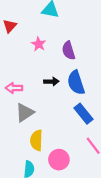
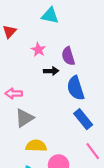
black arrow: (51, 82) -> (51, 71), moved
yellow semicircle: (36, 140) -> (36, 146), turned 90

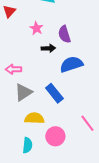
blue semicircle: (76, 88) -> (71, 64), turned 90
blue rectangle: (83, 119) -> (54, 93), moved

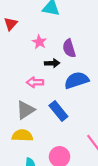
pink arrow: (13, 69) -> (35, 82), moved
yellow semicircle: (34, 118) -> (22, 135), moved

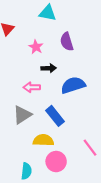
purple semicircle: (69, 48) -> (67, 42), moved
yellow semicircle: (22, 135) -> (43, 140), moved

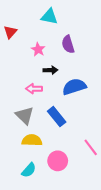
gray triangle: (22, 115) -> (25, 115), turned -42
yellow semicircle: (43, 140) -> (32, 140), moved
cyan semicircle: (26, 171) -> (29, 170), turned 35

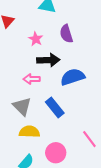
black arrow: (50, 70) -> (48, 60), size x1.5

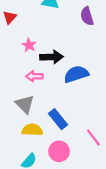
purple semicircle: (66, 34) -> (87, 16), moved
pink star: (36, 39) -> (29, 45), moved
blue rectangle: (55, 107) -> (58, 119), moved

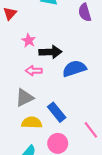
gray triangle: (25, 104) -> (24, 98), turned 48

